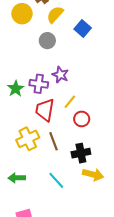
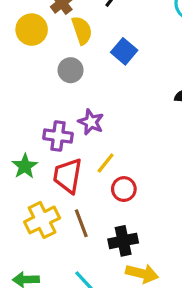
yellow semicircle: (55, 15) -> (82, 30), turned 120
green star: (16, 89) -> (25, 166), moved

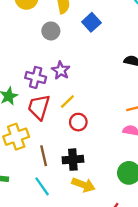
brown line: (81, 223) -> (44, 156), moved

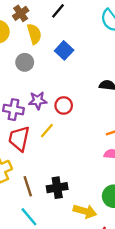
purple star: (61, 70) -> (38, 101), turned -30
red circle: (78, 122) -> (64, 105), moved
yellow arrow: (83, 185) -> (85, 211), moved

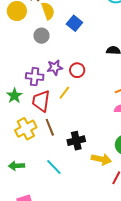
brown line: (28, 186) -> (50, 127), moved

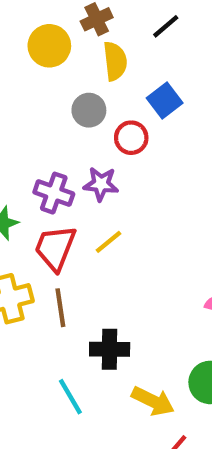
red circle: (77, 70) -> (131, 138), moved
cyan line: (54, 167) -> (70, 397), moved

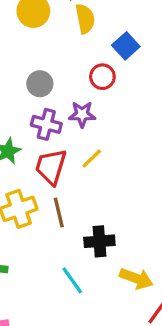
gray circle: (89, 110) -> (40, 84), moved

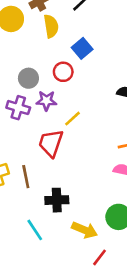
gray circle: (40, 84) -> (28, 78), moved
yellow line: (92, 159) -> (73, 119), moved
red trapezoid: (51, 167) -> (51, 143), moved

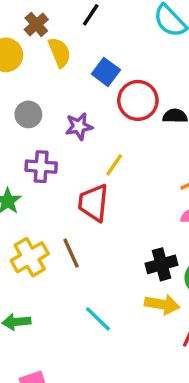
red circle: (63, 72) -> (138, 100), moved, size x1.5
gray circle: (28, 78) -> (28, 114), moved
purple star: (46, 101) -> (79, 126), moved
black cross: (57, 200) -> (162, 264), moved

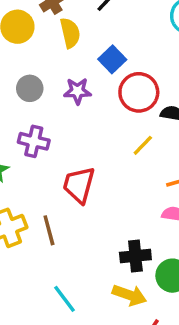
purple star: (79, 126) -> (77, 91), moved
yellow line: (114, 165) -> (143, 145), moved

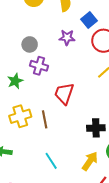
gray circle: (30, 88) -> (30, 44), moved
black cross: (135, 256) -> (96, 128), moved
yellow arrow: (129, 295) -> (90, 161), turned -78

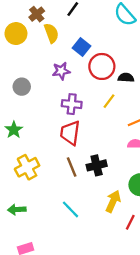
purple cross: (39, 66) -> (72, 104), moved
brown line: (45, 119) -> (72, 167), moved
black cross: (96, 128) -> (97, 165), moved

